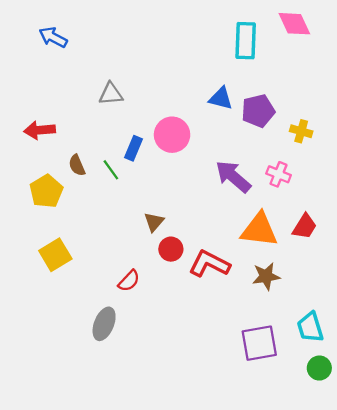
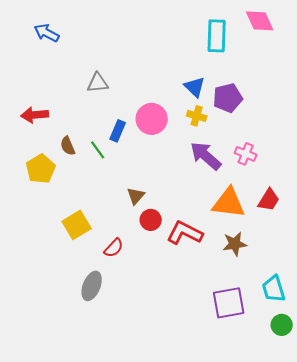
blue triangle: (221, 98) -> (195, 87), turned 30
yellow cross: (301, 131) -> (197, 116), moved
yellow square: (55, 255) -> (77, 225), moved

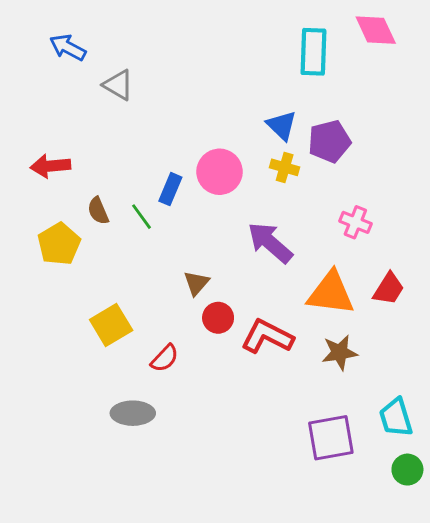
gray triangle: (98, 83) -> (118, 85), moved, turned 35
purple arrow: (206, 156) -> (270, 243), moved
gray ellipse: (92, 286) -> (133, 413), turned 68

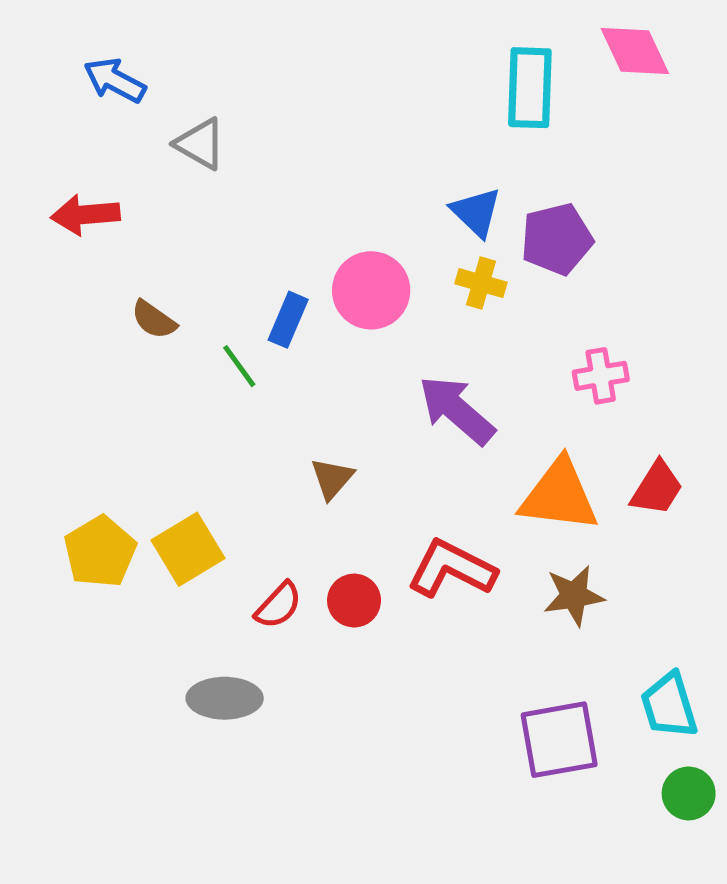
red arrow: (50, 166) -> (85, 215), moved
brown semicircle: (98, 211) -> (154, 320), moved, turned -32
pink cross: (355, 222) -> (601, 376), turned -32
yellow pentagon: (59, 244) -> (100, 552), moved
red circle: (218, 318) -> (354, 601), moved

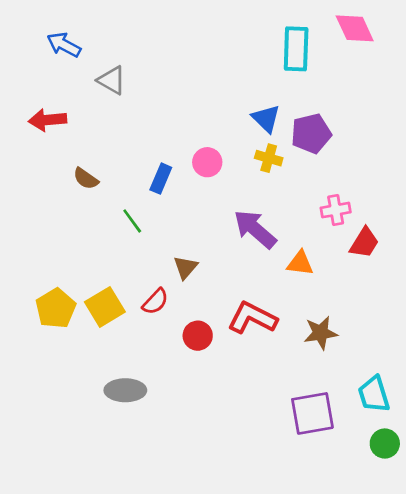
pink circle: (371, 290) -> (207, 162), size x0.7
green line: (239, 366) -> (132, 221), moved
red trapezoid: (657, 488) -> (364, 243), moved
orange triangle: (559, 496) -> (300, 263), moved, size x0.6
red semicircle: (278, 605) -> (155, 301), moved

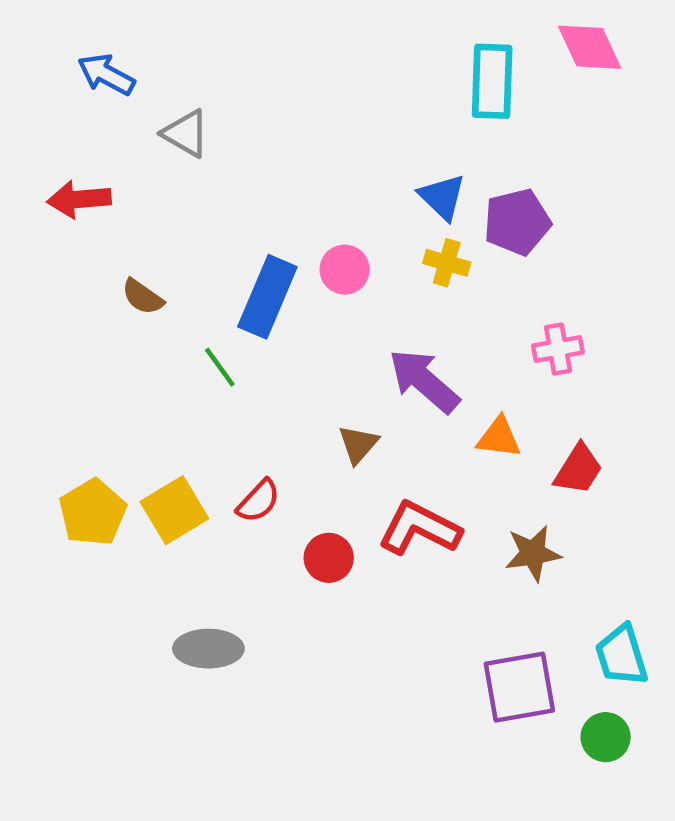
blue rectangle: (161, 179) -> (267, 297), size x1.6
red trapezoid: (364, 243) -> (578, 469), moved
brown triangle: (185, 267) -> (358, 444), moved
green circle: (385, 444) -> (606, 737), moved

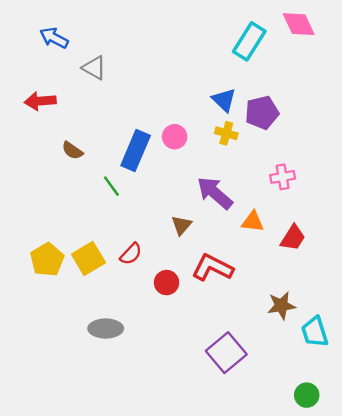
cyan rectangle: (492, 81) -> (249, 41), turned 30
brown star: (533, 553) -> (281, 306), moved
purple square: (519, 687) -> (226, 353), moved, turned -30
green circle: (606, 737) -> (307, 395), moved

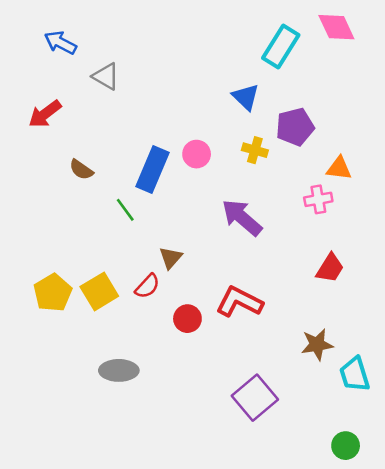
blue triangle: (224, 100) -> (246, 97), moved
red arrow: (40, 101) -> (45, 114), turned -32
orange triangle: (253, 222) -> (339, 168), moved
brown triangle: (181, 225) -> (171, 258), moved

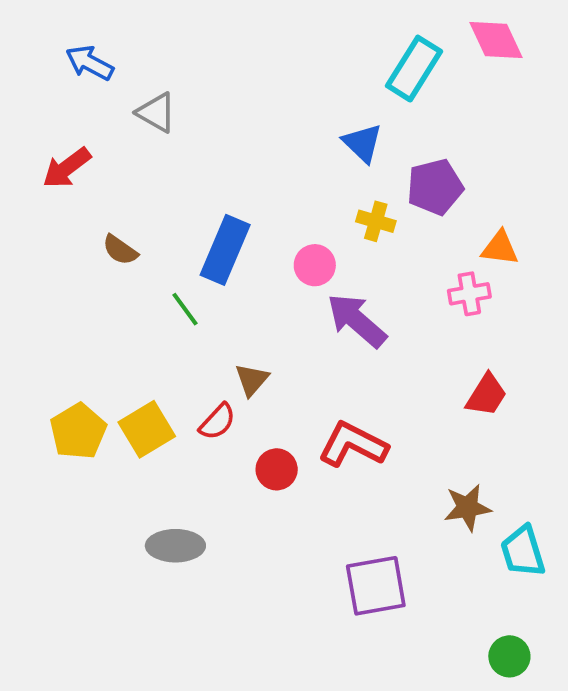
pink circle: (197, 154) -> (315, 265), moved
purple square: (255, 398) -> (376, 586), turned 30

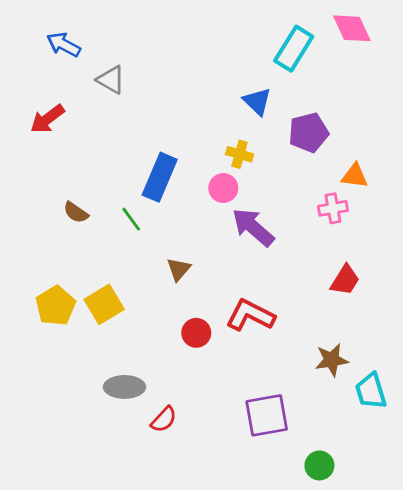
yellow cross: (376, 221) -> (240, 154), moved
brown semicircle: (120, 250) -> (76, 212), moved
red semicircle: (217, 422) -> (164, 419), moved
green circle: (509, 656) -> (319, 465), moved

